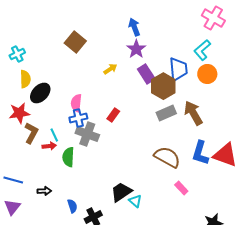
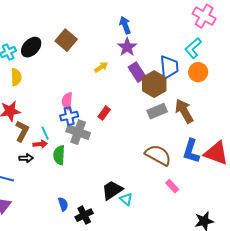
black ellipse: (40, 93) -> (31, 47), moved
black arrow: (44, 191) -> (26, 158), moved

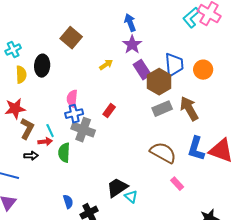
black ellipse: (31, 47) -> (42, 66), moved, turned -40
cyan L-shape: (193, 48) -> (191, 18), moved

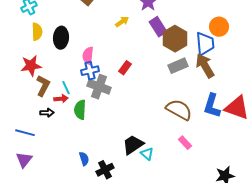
blue trapezoid: (174, 65) -> (205, 44), moved
black ellipse: (42, 66) -> (61, 38), moved
pink rectangle: (177, 184) -> (185, 143), moved

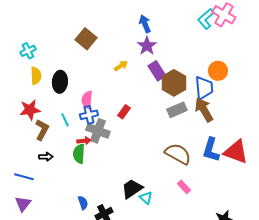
cyan line: (66, 88) -> (65, 120), moved
red arrow: (61, 99) -> (84, 141), moved

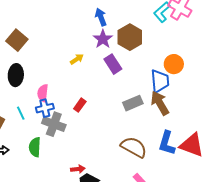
brown square: (86, 39) -> (17, 40), moved
brown hexagon: (174, 83) -> (130, 37), moved
red arrow: (84, 141) -> (78, 169), moved

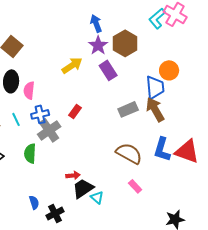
yellow arrow: (77, 59) -> (72, 65), size x1.5
pink semicircle: (43, 93) -> (29, 90), moved
gray cross: (54, 124) -> (49, 130), turned 35

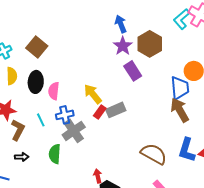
yellow arrow: (72, 65) -> (93, 94), moved, turned -95
gray rectangle: (128, 109) -> (116, 110), moved
red arrow: (73, 175) -> (98, 176), turned -96

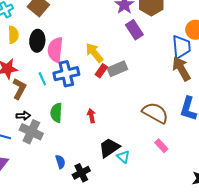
pink semicircle: (54, 91) -> (55, 50), size x1.4
blue cross: (65, 115) -> (66, 74), size x1.4
gray cross: (74, 131) -> (31, 132), moved, turned -30
red arrow: (98, 176) -> (91, 116), moved

